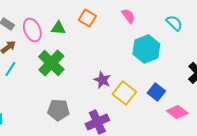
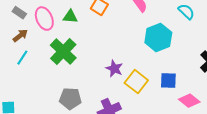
blue square: (156, 92) -> (168, 81), turned -36

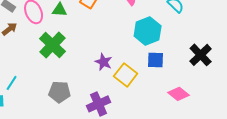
cyan line: (22, 58) -> (12, 83), moved
blue square: (168, 81) -> (156, 60), moved

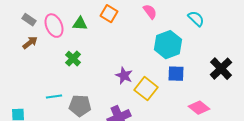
green cross: (53, 45) -> (73, 59), size x0.6
cyan line: (12, 83) -> (54, 97), moved, turned 49

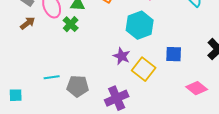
cyan hexagon: (168, 45) -> (140, 25), moved
green cross: (73, 59) -> (71, 24), moved

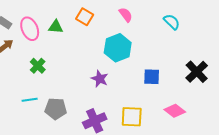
green cross: (71, 24) -> (38, 66), moved
yellow square: (144, 69) -> (132, 117), moved, turned -35

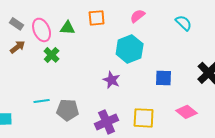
pink semicircle: (126, 15) -> (138, 16), turned -91
orange square: (85, 17) -> (97, 18), turned -36
green cross: (38, 66) -> (52, 55), moved

